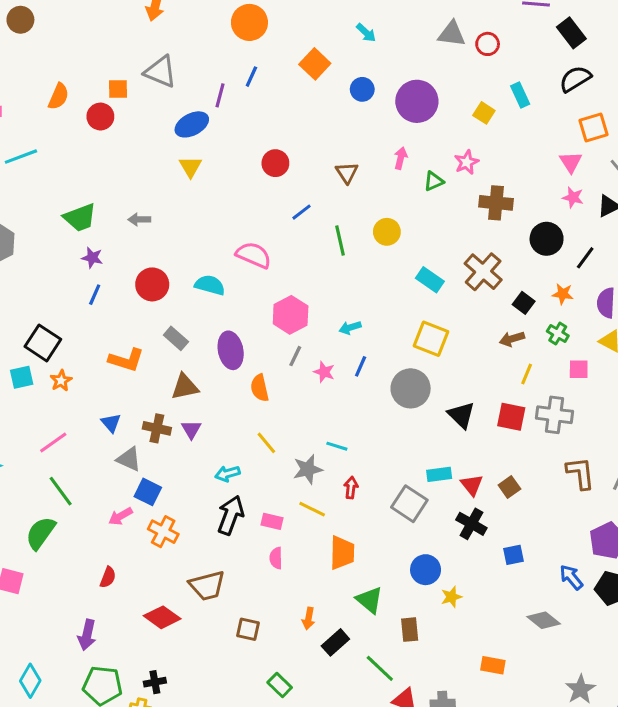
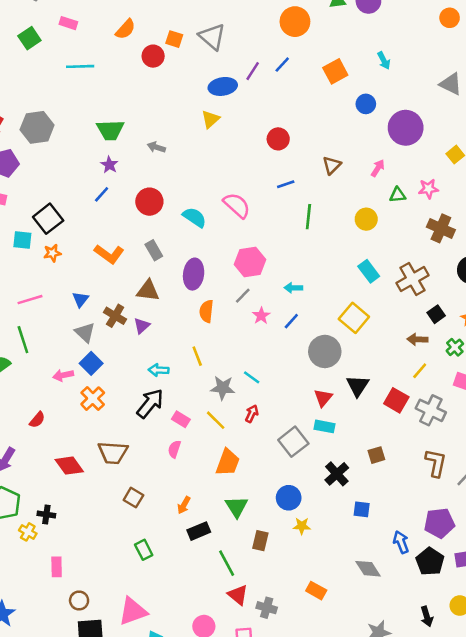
yellow circle: (387, 232) -> (366, 219), moved
red triangle: (472, 485) -> (323, 398), moved

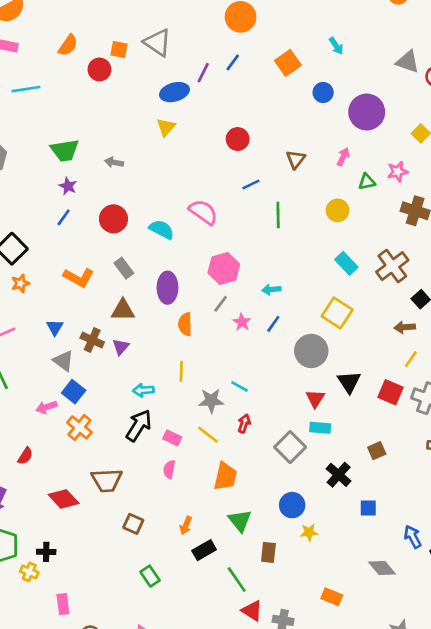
yellow line: (197, 356) -> (181, 371), turned 30

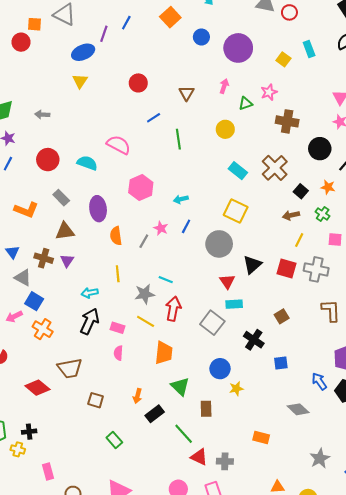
gray line: (221, 304) -> (144, 241), moved
black triangle: (349, 382) -> (252, 265), turned 30
red arrow: (244, 423) -> (173, 309), size x1.6

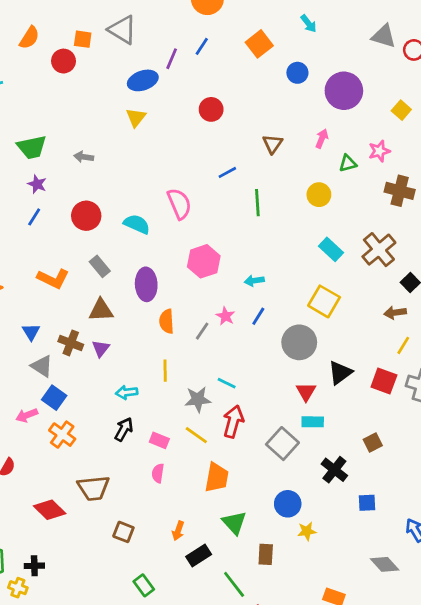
red circle: (138, 83) -> (211, 109), moved
pink semicircle: (119, 145) -> (179, 204), turned 35
black arrow: (90, 321) -> (124, 429), size x0.7

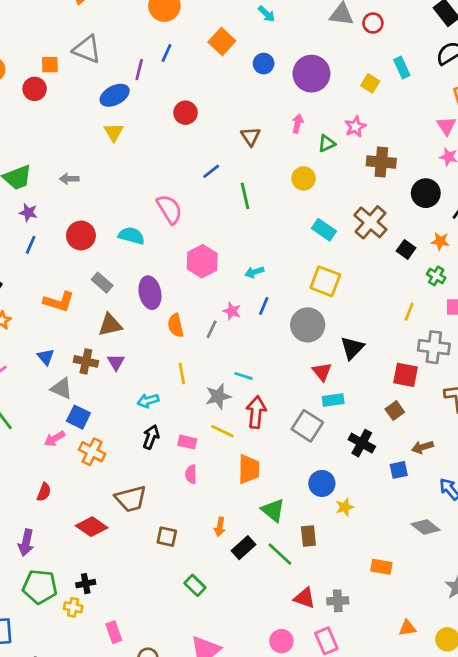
brown arrow: (395, 313) -> (422, 447), moved
red square: (384, 381) -> (406, 375), moved
green line: (234, 584) -> (280, 554), moved

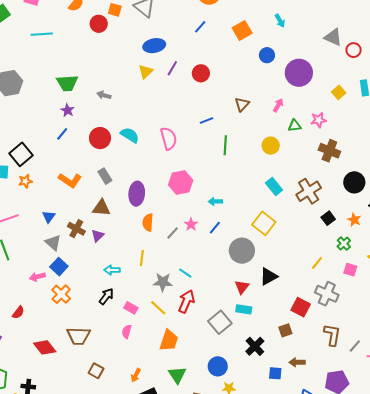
purple line: (139, 70) -> (172, 68), moved
cyan semicircle: (131, 236) -> (130, 135), moved

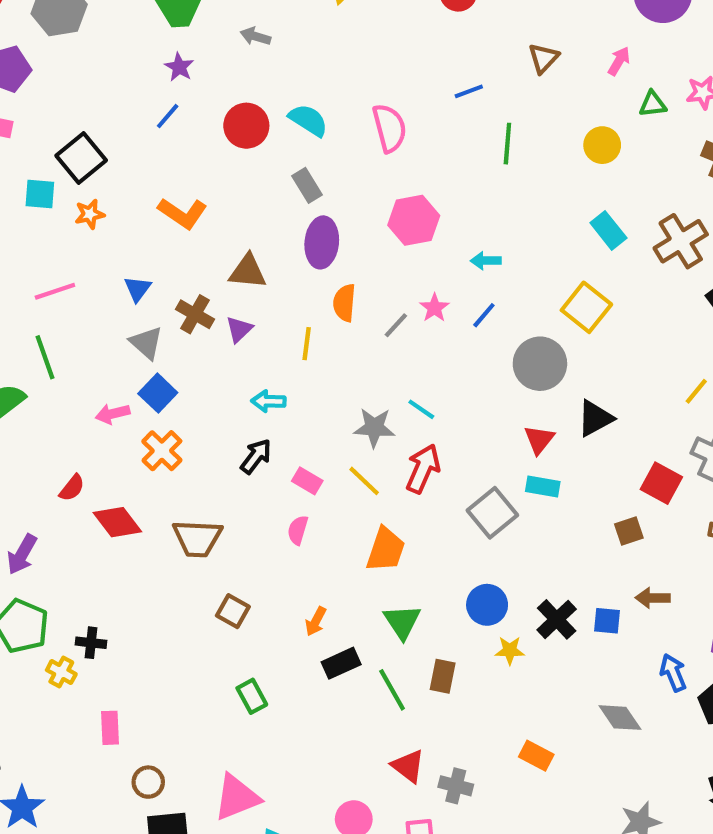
gray rectangle: (105, 176) -> (307, 185), moved
yellow line: (142, 258) -> (307, 344), moved
black cross: (255, 346) -> (557, 619), moved
red diamond: (45, 347) -> (117, 522), moved

